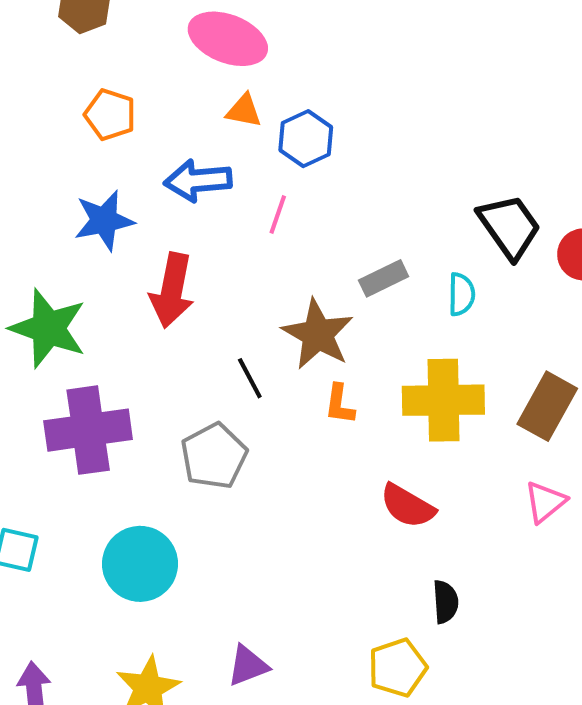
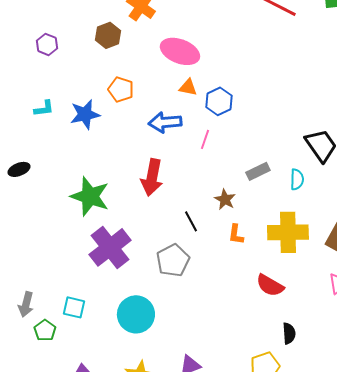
blue star: (104, 220) -> (85, 114), moved
brown star: (318, 334) -> (225, 199), size x0.6
purple cross: (88, 430) -> (110, 247), turned -30

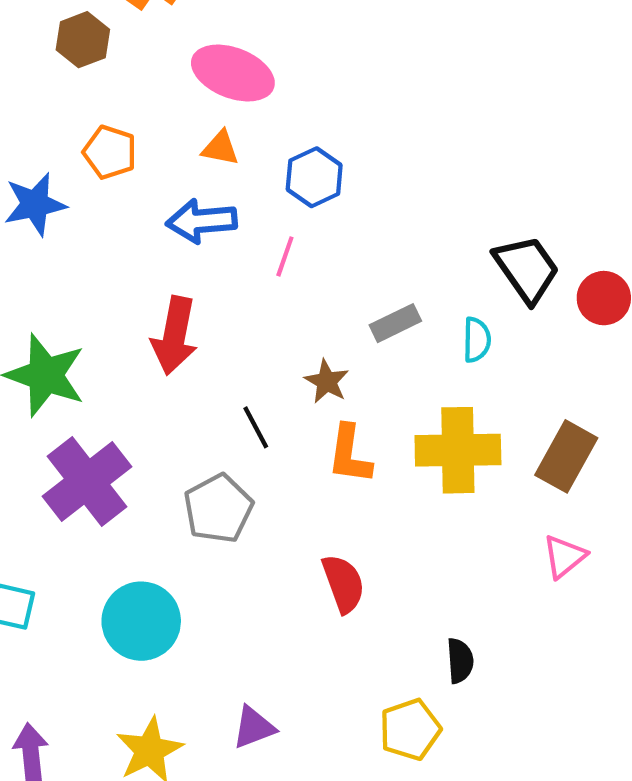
orange triangle: (188, 87) -> (220, 148), moved
orange L-shape: (236, 234) -> (350, 454), size x1.4
red semicircle: (270, 285) -> (343, 584), moved, turned -140

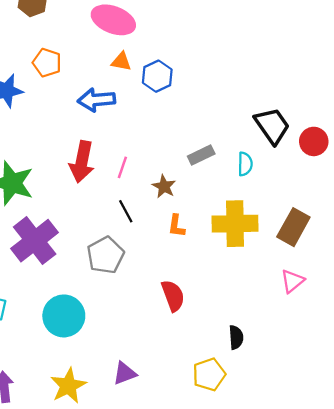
orange triangle: (220, 148) -> (121, 62), moved
pink line: (285, 256) -> (122, 167), moved
orange L-shape: (350, 454) -> (176, 226), size x0.7

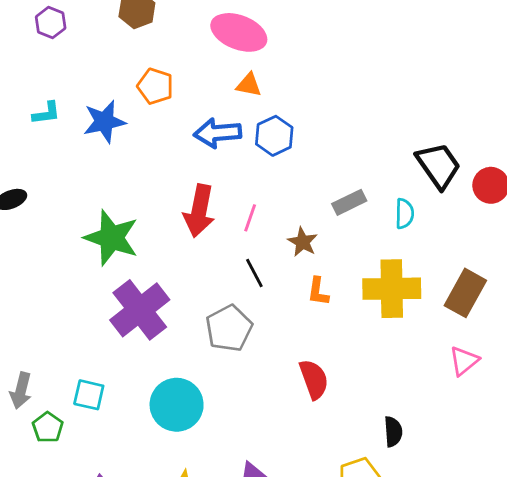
blue hexagon: (157, 76) -> (274, 136), moved

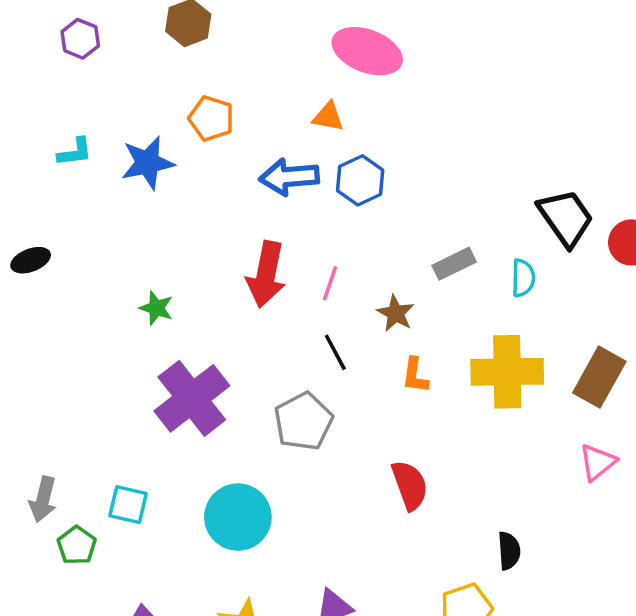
pink ellipse: (239, 32) -> (367, 51), moved
green star: (111, 238) -> (156, 308), size x0.5

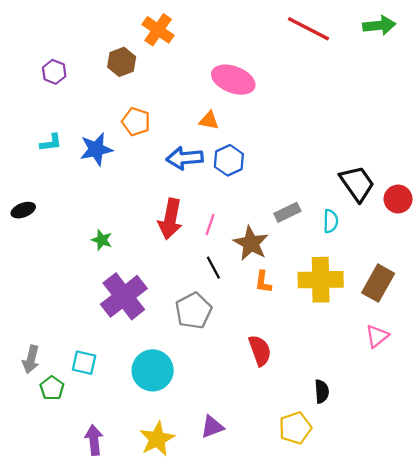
brown star: (396, 313) -> (251, 243), size x1.5

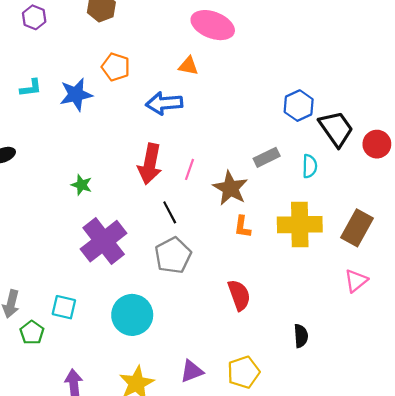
blue hexagon: (229, 160) -> (299, 106), moved
black line: (213, 268) -> (170, 212), moved
yellow pentagon: (295, 428) -> (244, 372), moved

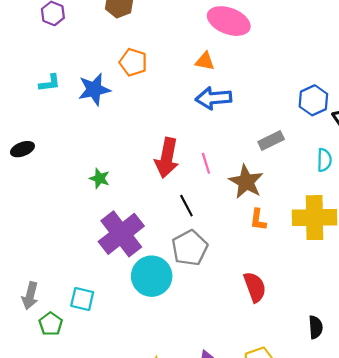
blue arrow: (164, 103) -> (214, 98), moved
gray rectangle: (267, 157) -> (271, 140), moved
pink line: (190, 169) -> (206, 163), turned -36
cyan circle: (132, 315) -> (152, 276), moved

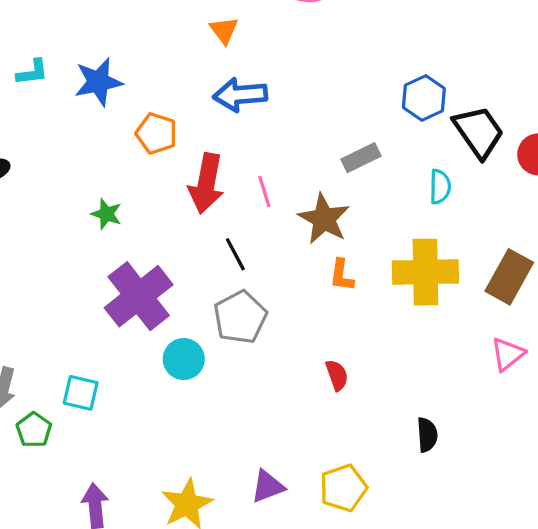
orange triangle: (205, 61) -> (224, 30), moved, turned 42
orange pentagon: (133, 62) -> (156, 133), moved
blue arrow: (214, 98) -> (240, 95), moved
cyan circle: (152, 276) -> (184, 359), size x0.7
red semicircle: (255, 287) -> (337, 375), size x0.7

